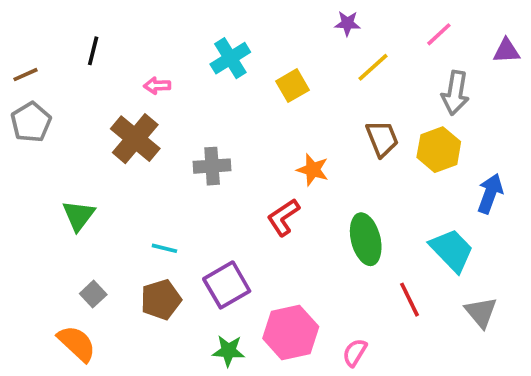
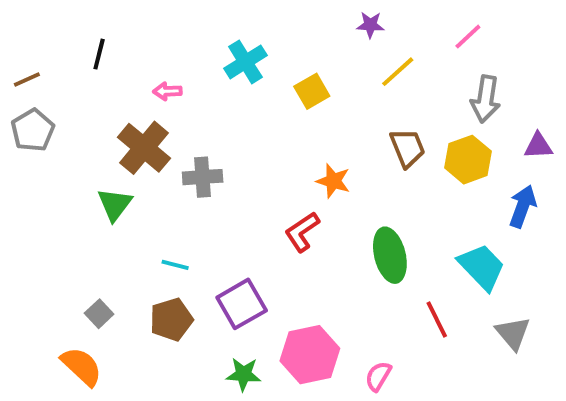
purple triangle: (507, 51) -> (538, 146), moved
gray cross: (212, 166) -> (203, 177), moved
green triangle: (79, 215) -> (115, 204), moved

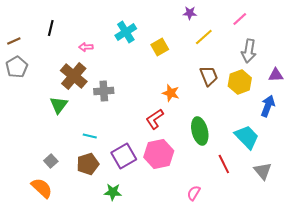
pink hexagon: (310, 355) -> (159, 154), moved
green star: (244, 374) -> (113, 192), moved

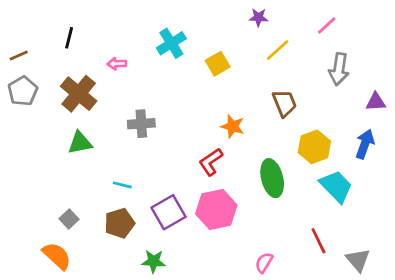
brown cross: (74, 76) -> (79, 94), moved
yellow hexagon: (240, 82) -> (314, 147), moved
green triangle: (59, 105) -> (80, 143), turned 42
red line: (224, 164) -> (318, 241), moved
gray triangle: (263, 171) -> (358, 260), moved

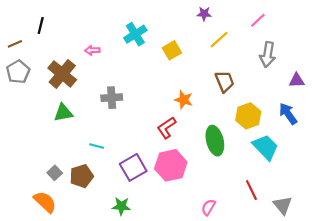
black line: (69, 38) -> (41, 26), moved
blue arrow: (365, 144) -> (288, 114), turned -55
brown pentagon: (120, 223) -> (82, 176), moved

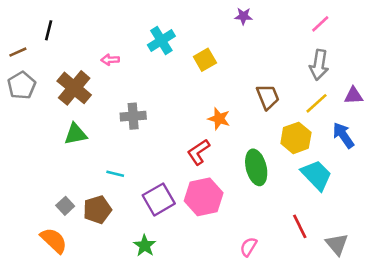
pink line: (258, 20) -> (320, 24), moved
yellow line: (219, 40) -> (316, 103), moved
green star: (121, 206) -> (145, 246), turned 30

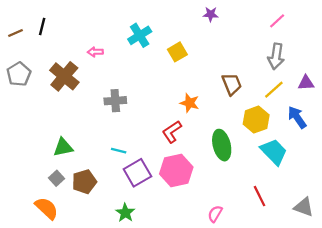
brown line: (18, 52) -> (16, 33), moved
green triangle: (75, 134) -> (63, 147), moved
cyan line: (115, 174) -> (119, 151), moved
gray triangle: (337, 244) -> (304, 207), moved, turned -30

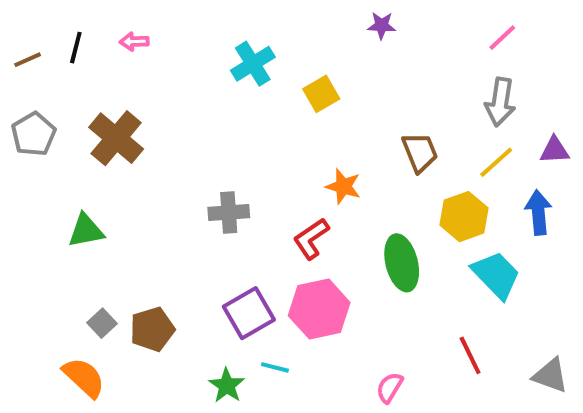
pink arrow: (95, 52) -> (134, 42), moved
gray cross: (115, 101) -> (229, 213), moved
blue arrow: (297, 117) -> (538, 213), turned 30
green triangle: (63, 147) -> (86, 231), moved
cyan line: (119, 151) -> (275, 367), moved

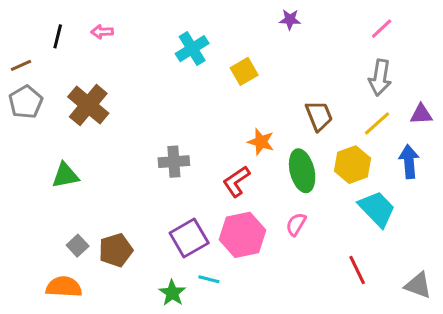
brown line: (28, 60) -> (21, 65), moved
green ellipse: (402, 263) -> (302, 171), moved
orange semicircle: (84, 377) -> (64, 287), turned -40
pink semicircle: (390, 388) -> (296, 224), moved

